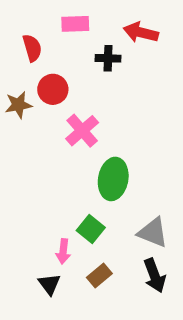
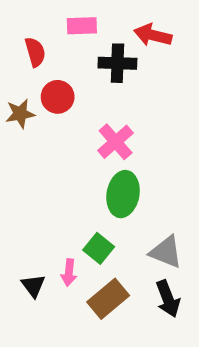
black cross: (108, 58) -> (117, 63), size x1.4
pink cross: (82, 131) -> (116, 142), moved
brown rectangle: (99, 275) -> (108, 299), size x1.5
black triangle: (49, 284) -> (33, 286), moved

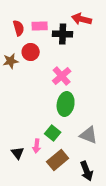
pink rectangle: (82, 26) -> (40, 26), moved
black arrow: (168, 299) -> (87, 171), moved

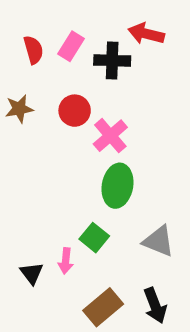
pink rectangle: (40, 26) -> (71, 46), turned -56
red circle: (31, 52) -> (75, 111), moved
brown rectangle: (58, 160) -> (103, 307), moved

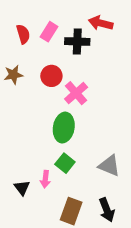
green ellipse: (117, 186) -> (64, 128), moved
brown rectangle: (103, 307) -> (71, 211), turned -30

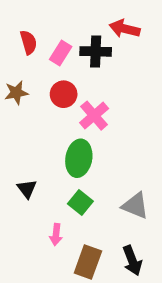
pink rectangle: (49, 32) -> (61, 53), moved
pink arrow: (45, 179) -> (56, 235), moved
black triangle: (22, 188) -> (27, 189), moved

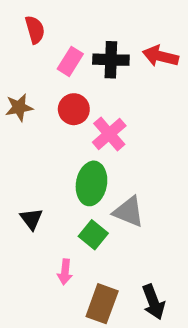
red arrow: (125, 29) -> (160, 56), moved
red semicircle: (28, 42) -> (35, 30), moved
gray triangle: (135, 206) -> (129, 212), moved

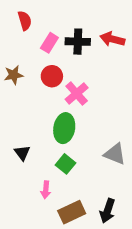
gray triangle: (129, 212) -> (115, 154), moved
black arrow: (153, 302) -> (107, 211), turned 40
brown rectangle: (102, 304) -> (72, 212), turned 45

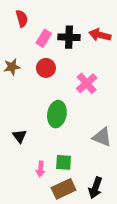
pink cross: (77, 93) -> (87, 83), moved
green square: (65, 164) -> (64, 162), moved, turned -35

